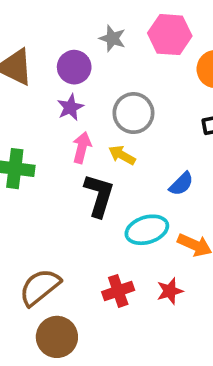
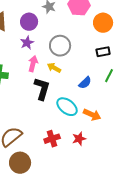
cyan ellipse: (147, 230) -> (67, 107), turned 55

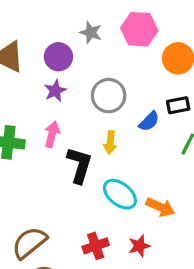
pink arrow: (33, 64) -> (52, 134), moved
yellow arrow: (54, 68) -> (110, 142), moved, turned -112
blue semicircle: (85, 83) -> (149, 121), moved

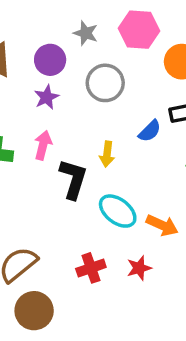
gray circle: (109, 96) -> (105, 83), moved

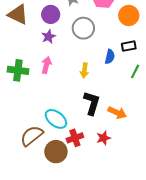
blue semicircle: (150, 131) -> (110, 57), turned -32
black L-shape: (73, 179) -> (92, 103), moved
cyan ellipse: (118, 211) -> (56, 119), moved
brown circle: (34, 311) -> (56, 152), moved

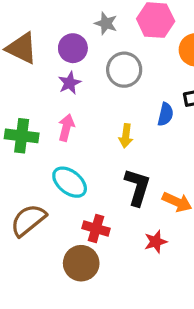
cyan ellipse: (56, 119) -> (70, 182), moved
brown semicircle: (32, 136) -> (28, 220), moved
red cross: (75, 138) -> (96, 228), moved, turned 35

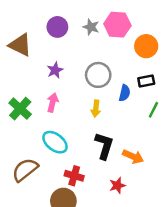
gray star: (106, 23) -> (91, 27), moved
purple circle: (73, 48) -> (57, 27), moved
gray circle: (124, 70) -> (98, 75), moved
green cross: (22, 136) -> (20, 109), turned 35

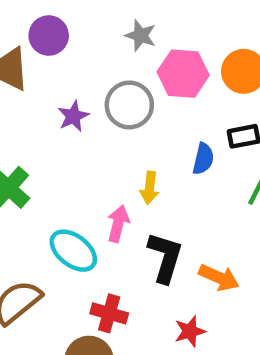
pink hexagon: (117, 25) -> (183, 74), moved
purple circle: (57, 27) -> (49, 36), moved
gray circle: (98, 75) -> (129, 105), moved
pink arrow: (53, 103) -> (118, 224), moved

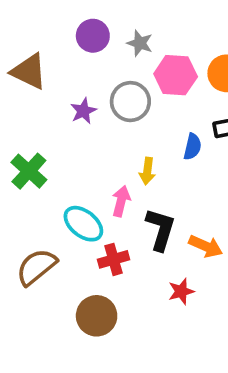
purple circle: (49, 36) -> (93, 36), moved
red cross: (109, 313) -> (113, 259), moved, turned -32

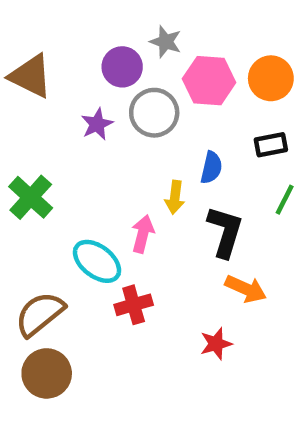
purple circle: (93, 36) -> (122, 67), moved
blue semicircle: (192, 147) -> (211, 168), moved
black L-shape: (160, 229) -> (225, 232), moved
brown circle: (97, 316) -> (47, 373), moved

